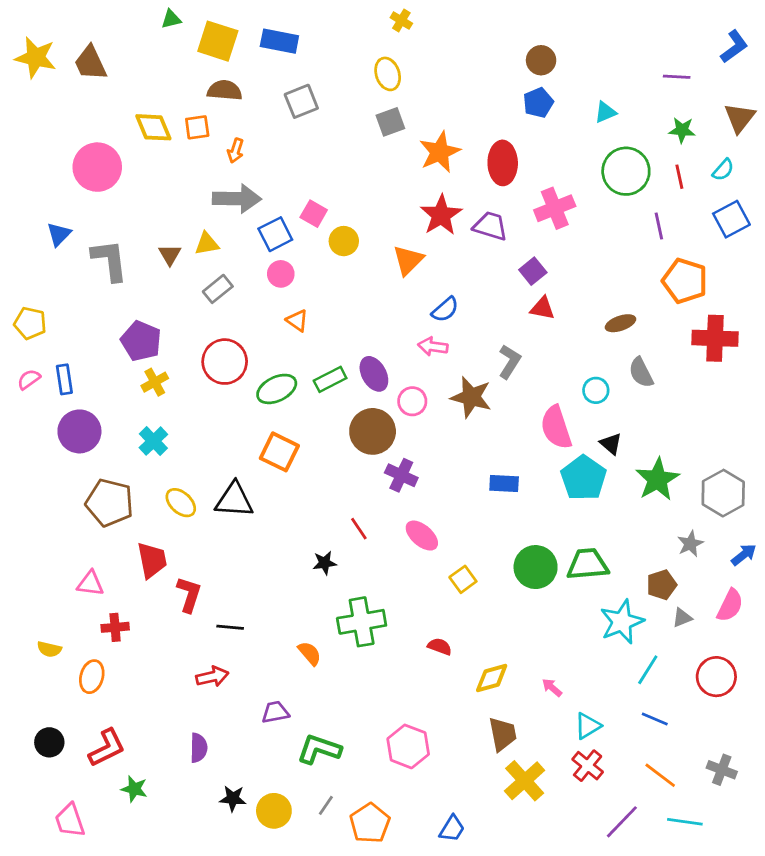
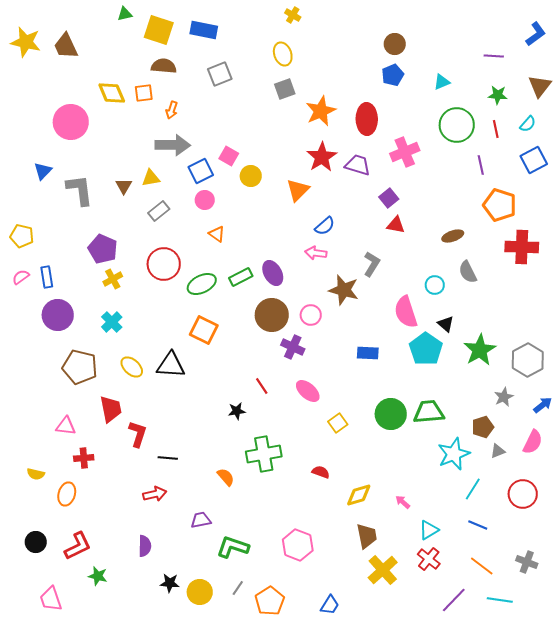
pink circle: (412, 401) -> (311, 315), moved

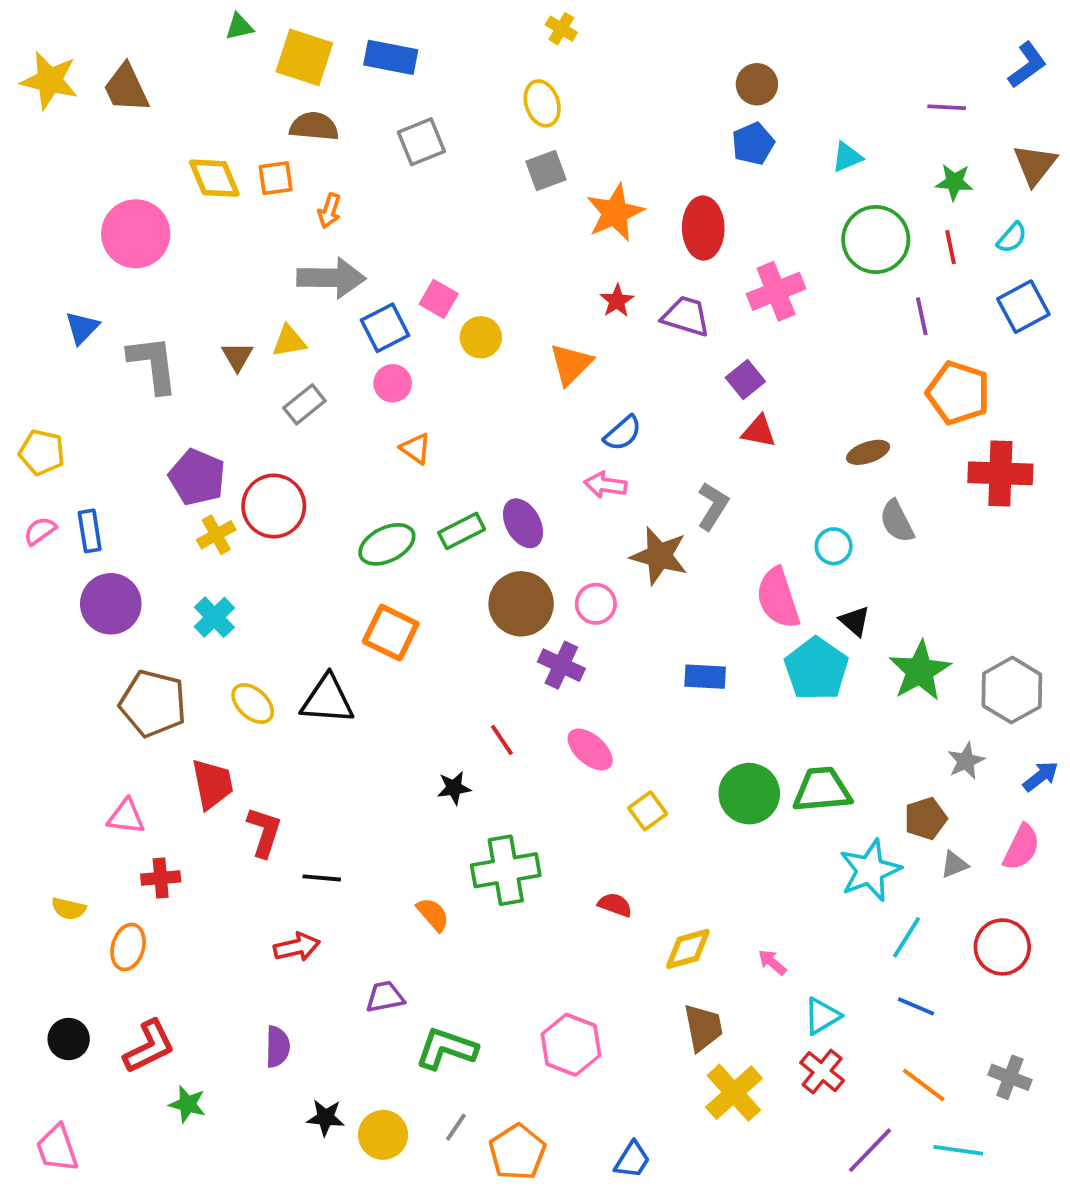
red star: (322, 157) -> (617, 301), size x0.6
red circle: (164, 264) -> (274, 506), moved
pink trapezoid: (51, 599) -> (57, 1148), moved

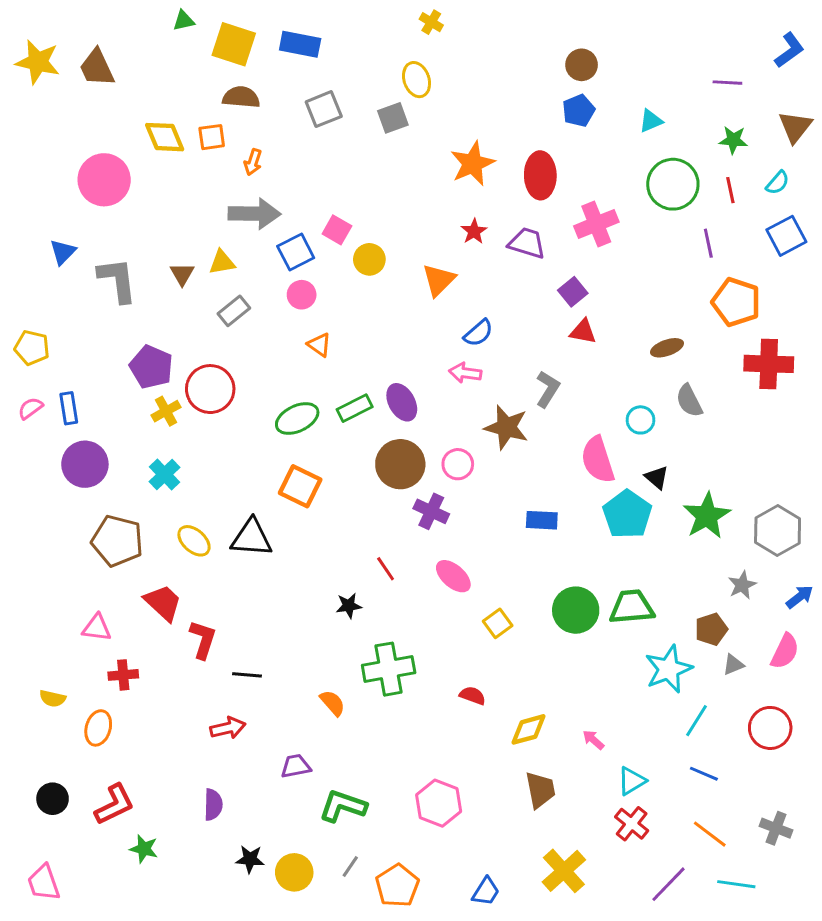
gray square: (546, 171) -> (393, 118), moved
red trapezoid: (212, 784) -> (163, 603), turned -36
yellow cross: (734, 1093) -> (564, 871), moved

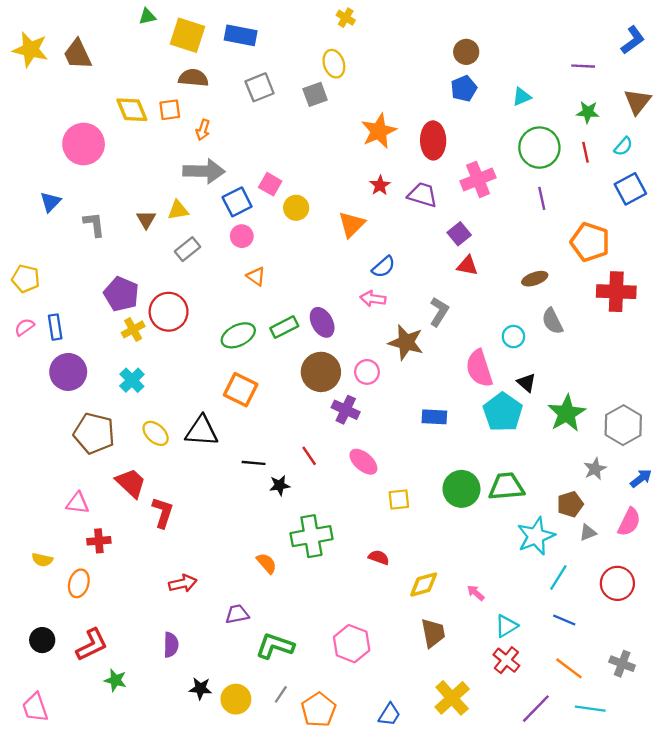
purple line: (708, 243) -> (542, 198), moved
gray L-shape: (117, 280) -> (94, 224), size x0.7
yellow square: (498, 623) -> (399, 500), turned 30
black line: (247, 675) -> (254, 463), moved

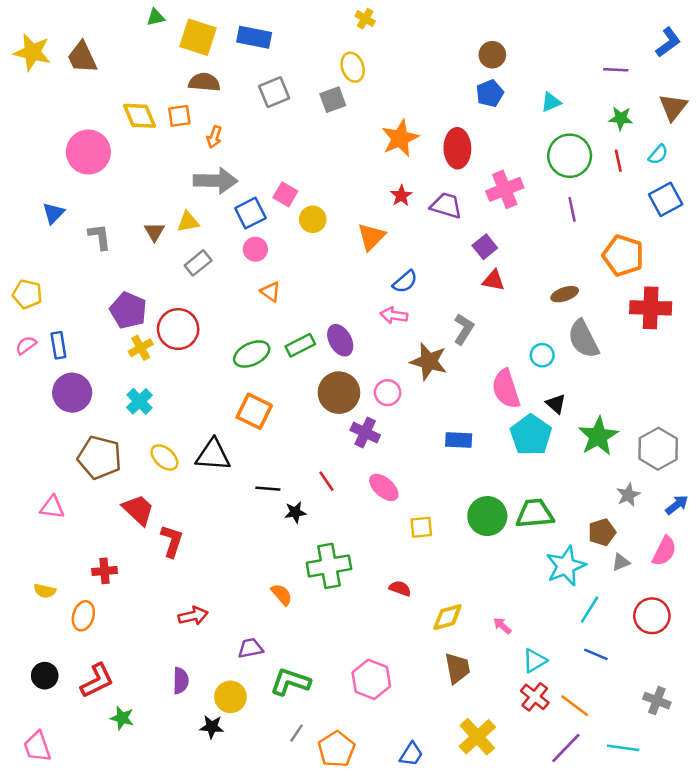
gray semicircle: (552, 321) -> (583, 339), size x1.4
pink triangle: (78, 503) -> (52, 507), moved
orange line: (569, 668) -> (575, 706), moved
yellow circle: (236, 699) -> (230, 697), moved

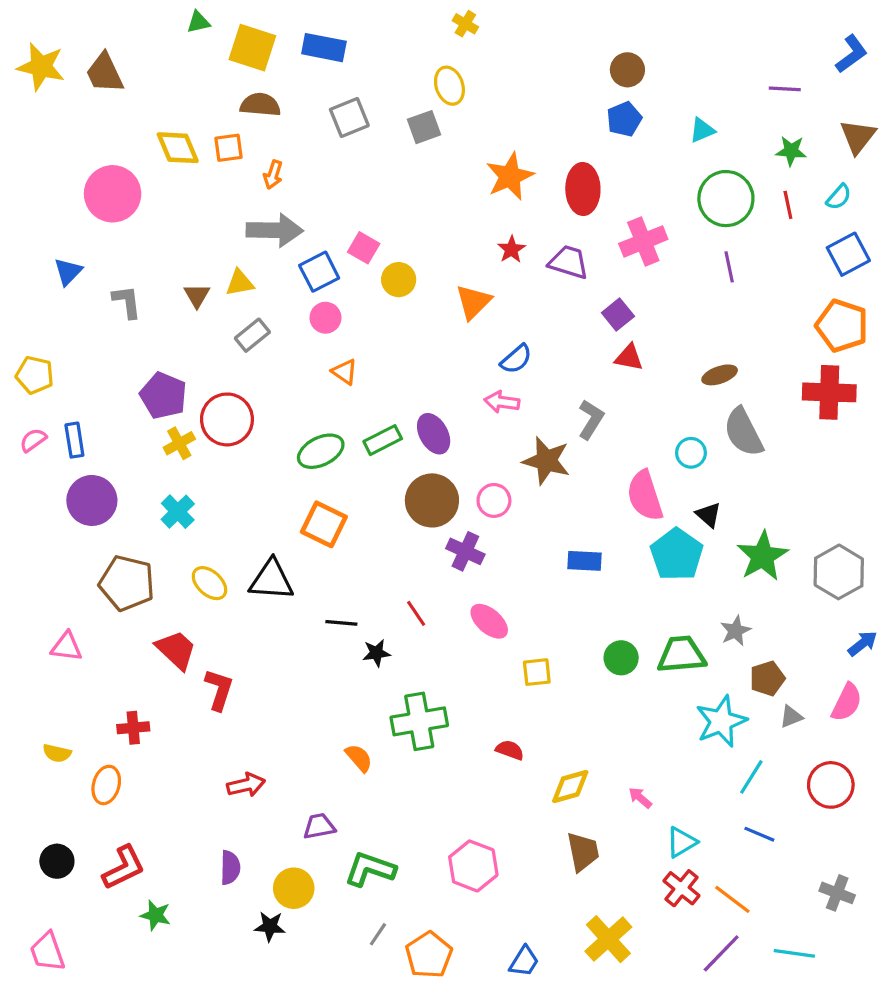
orange pentagon: (623, 255) -> (842, 326), moved
gray star: (628, 495) -> (735, 631), moved
green circle: (487, 516) -> (621, 658), size x0.7

